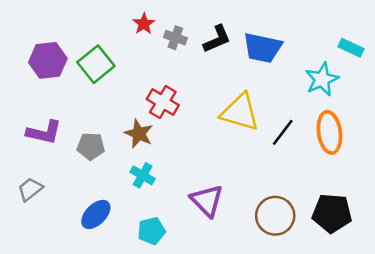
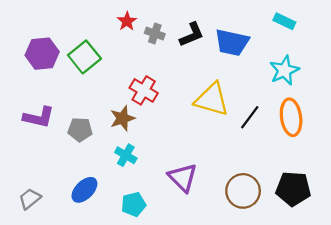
cyan rectangle: (351, 48) -> (284, 21), moved
brown star: (139, 134) -> (122, 118), turned 30
gray trapezoid: (30, 189) -> (30, 199), moved

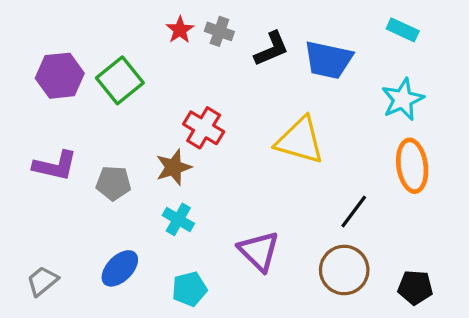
gray cross: (155, 34) -> (219, 31), moved
black line: (250, 117) -> (354, 212), moved
black pentagon: (293, 189) -> (415, 287), moved, size x0.7

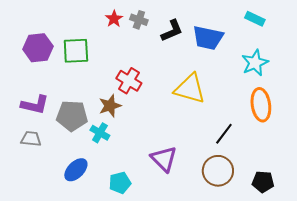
green square: (120, 80) -> (76, 51), turned 36
gray pentagon: (114, 183) -> (72, 116), size x1.4
cyan cross: (178, 219) -> (100, 133), moved
gray trapezoid: (42, 281) -> (31, 139), moved, turned 45

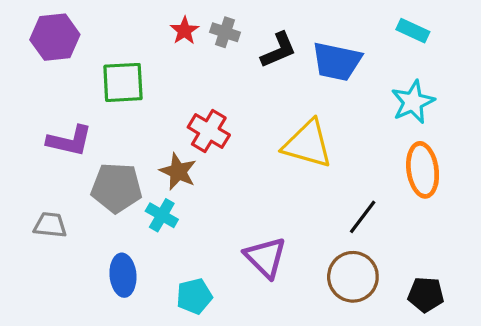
purple hexagon: (38, 48) -> (55, 37), moved
purple L-shape: (35, 105) -> (70, 141), moved
brown star: (110, 106) -> (178, 172), turned -30
blue ellipse: (76, 170) -> (123, 275), turned -50

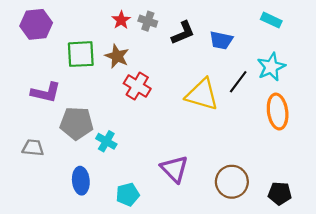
blue trapezoid: (337, 61) -> (221, 40), size x0.7
brown star: (178, 172) -> (117, 56), moved
black line: (363, 217) -> (238, 82), moved

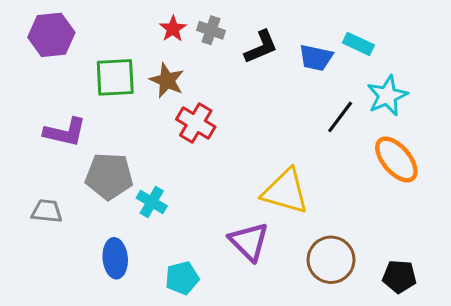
cyan rectangle: (271, 20) -> (358, 44), moved
yellow triangle: (202, 95) -> (285, 191), moved
orange ellipse: (278, 112) -> (396, 159), turned -32

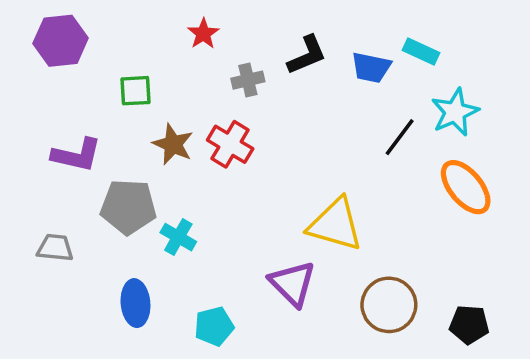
gray cross: (211, 30) -> (248, 80), moved, turned -32
green square: (115, 77) -> (135, 91), size x0.7
brown star: (167, 80) -> (173, 144), moved

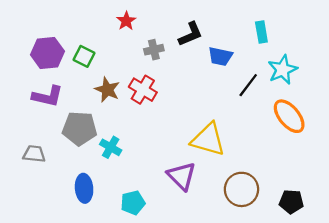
purple hexagon: (61, 41) -> (47, 53), moved
cyan rectangle: (421, 51) -> (261, 32), turned 55
blue trapezoid: (371, 68) -> (220, 56), moved
green square: (135, 91) -> (84, 56), turned 30

